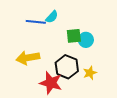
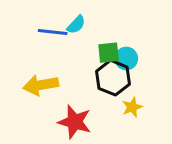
black hexagon: (67, 67) -> (113, 78), moved

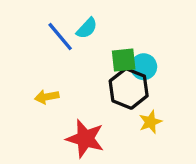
blue line: (53, 32) -> (60, 37), turned 44
yellow arrow: (41, 85) -> (47, 97), size x0.6

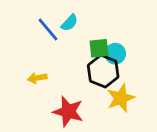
yellow star: (150, 122) -> (121, 98), size x1.5

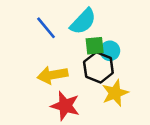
cyan semicircle: (70, 23) -> (83, 21), moved, size x1.6
yellow arrow: (37, 78) -> (52, 75), moved, size x1.6

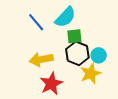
cyan circle: (110, 51) -> (99, 55), moved
red star: (65, 106) -> (51, 84), turned 30

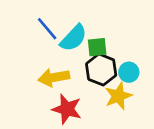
cyan semicircle: (65, 17) -> (73, 38), moved
red star: (51, 84) -> (67, 109), turned -30

